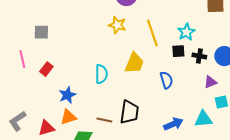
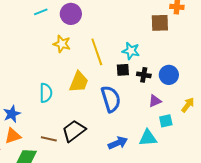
cyan star: (186, 32) -> (131, 51), turned -30
blue semicircle: (166, 80) -> (111, 99), size x1.5
black trapezoid: (129, 112) -> (74, 131), turned -135

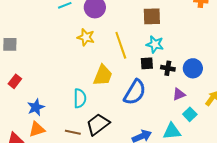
brown square: (160, 23) -> (152, 16), moved
cyan semicircle: (46, 93) -> (80, 98), moved
blue semicircle: (111, 99) -> (135, 92), turned 48
cyan square: (166, 121) -> (190, 114), turned -32

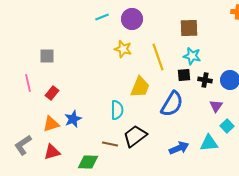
purple triangle: (179, 94) -> (216, 106), turned -32
orange triangle: (37, 129) -> (51, 124), moved

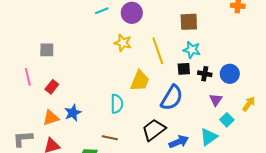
black trapezoid: (135, 136) -> (154, 130), moved
cyan triangle: (209, 143) -> (209, 137), turned -30
gray L-shape: (23, 145) -> (23, 139), turned 30

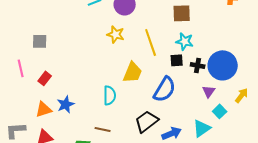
blue circle: (230, 74) -> (223, 65), size x1.5

